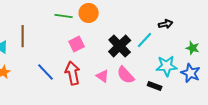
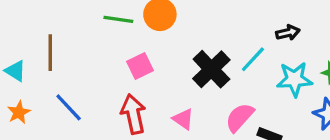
cyan star: (167, 66) -> (294, 79), moved
blue line: (46, 72) -> (69, 107), moved
pink semicircle: (126, 75) -> (240, 117), moved, turned 84

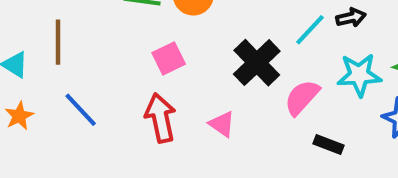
cyan line: (253, 59) -> (310, 30), moved
pink semicircle: (240, 117) -> (302, 97), moved

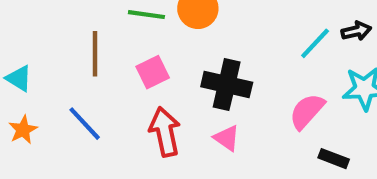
brown line: (58, 42) -> (95, 54), moved
pink square: (169, 58) -> (153, 72), moved
black cross: (257, 63) -> (227, 85), moved, turned -33

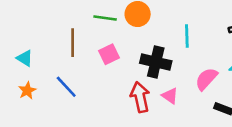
cyan line: (315, 43) -> (187, 36), moved, turned -45
red arrow: (165, 132) -> (140, 97), moved
pink triangle: (227, 138) -> (170, 96), moved

